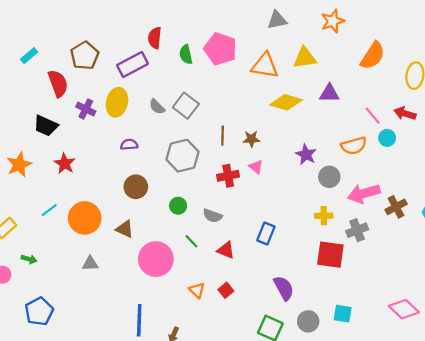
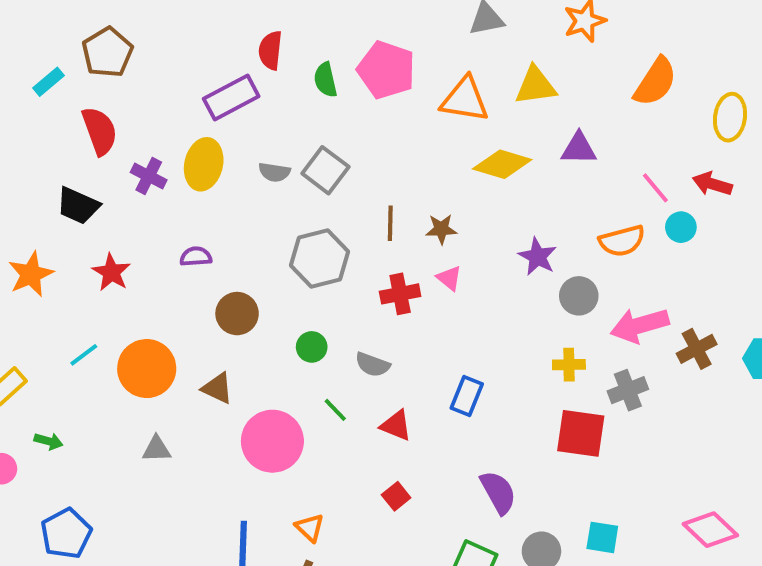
brown pentagon: (85, 56) -> (107, 52), moved
gray semicircle: (157, 107) -> (274, 172), turned -36
purple semicircle: (129, 145) -> (196, 257), moved
orange triangle: (197, 290) -> (310, 528), moved

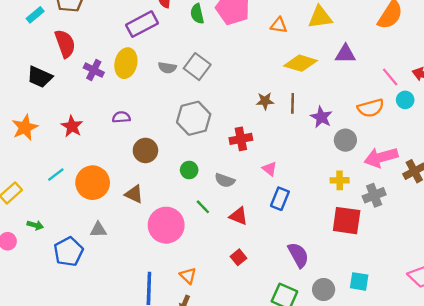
orange triangle: (465, 99) -> (279, 25), size x0.6
black trapezoid: (78, 206) -> (40, 77), moved
brown line: (390, 223) -> (293, 103), moved
pink triangle: (449, 278) -> (270, 169), moved
blue pentagon: (66, 534) -> (68, 252), moved

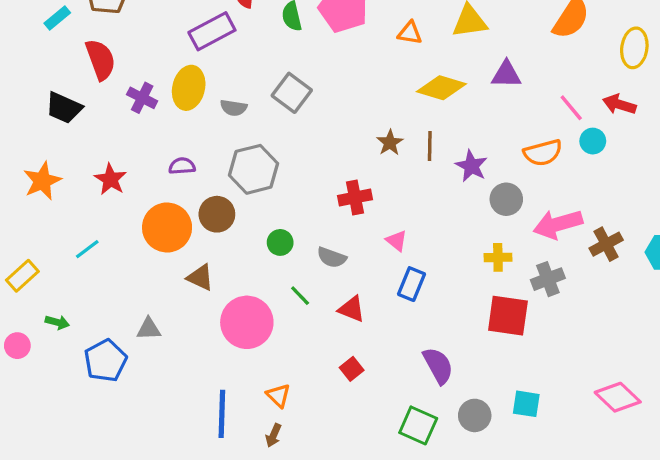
gray semicircle: (167, 68) -> (234, 108), moved
brown star: (265, 101) -> (390, 143), turned -30
gray hexagon: (194, 118) -> (253, 169), moved
orange circle: (93, 183) -> (167, 228), moved

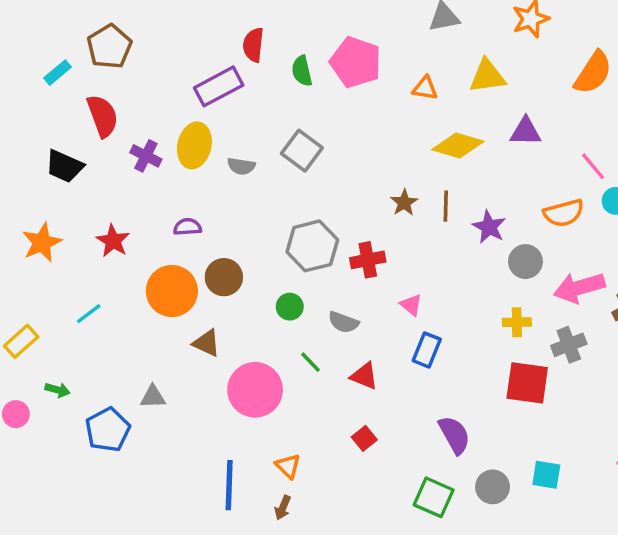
gray hexagon: (253, 169) -> (312, 246), moved

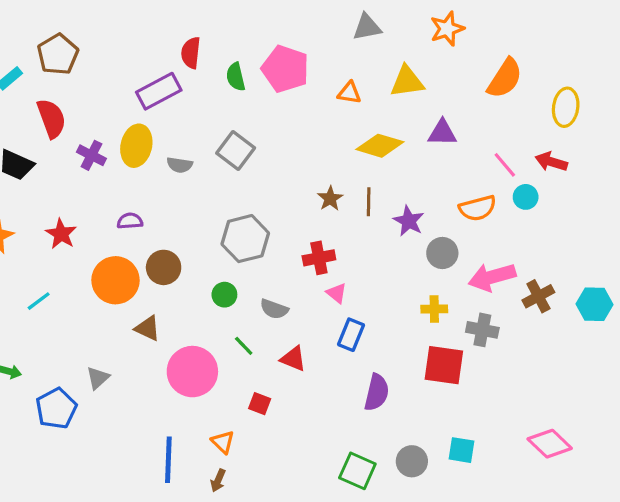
red cross: (368, 260) -> (319, 258), moved
gray cross: (569, 345) -> (482, 330), turned 32
gray triangle: (153, 397) -> (98, 378), turned -40
purple semicircle: (454, 435) -> (377, 392), moved, turned 42
red square: (364, 438) -> (260, 404), moved, turned -30

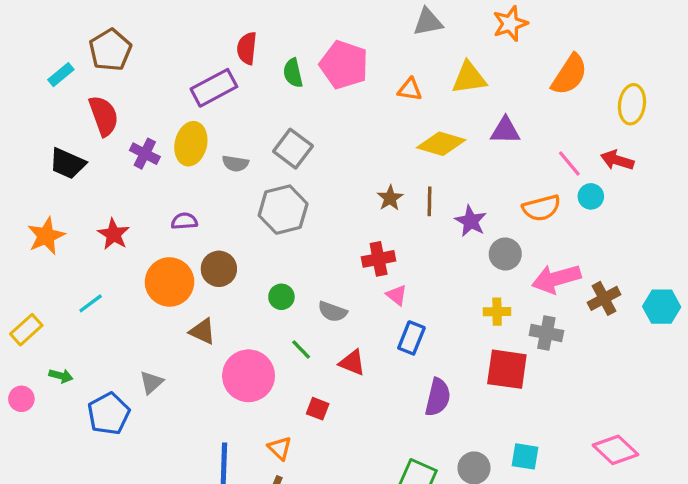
gray hexagon: (245, 239) -> (283, 210), moved

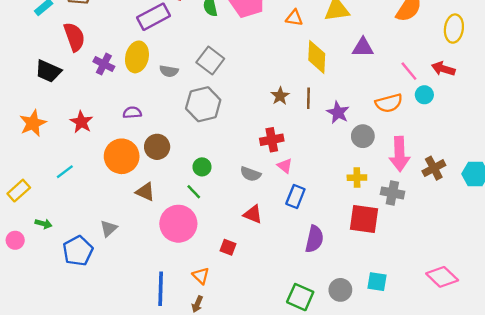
yellow diamond: (441, 144) -> (317, 57), turned 76
pink arrow: (556, 279) -> (400, 154), turned -76
gray semicircle: (332, 312) -> (251, 174), moved
green line: (301, 349) -> (194, 192), moved

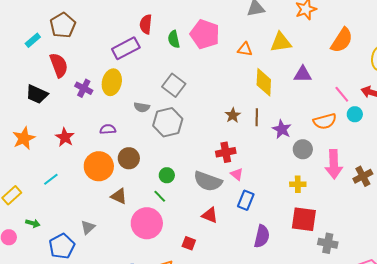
gray semicircle: (169, 71) -> (142, 107), moved
gray semicircle: (251, 174) -> (208, 181), size x1.6
gray cross: (392, 193) -> (328, 243), moved

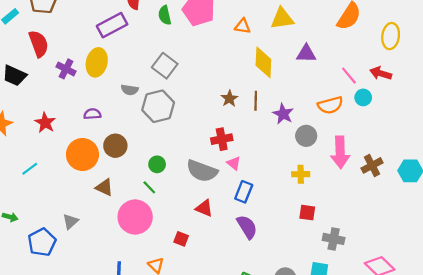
red square: (304, 219) -> (307, 213), size x0.6
purple semicircle: (262, 236) -> (247, 227), moved, turned -45

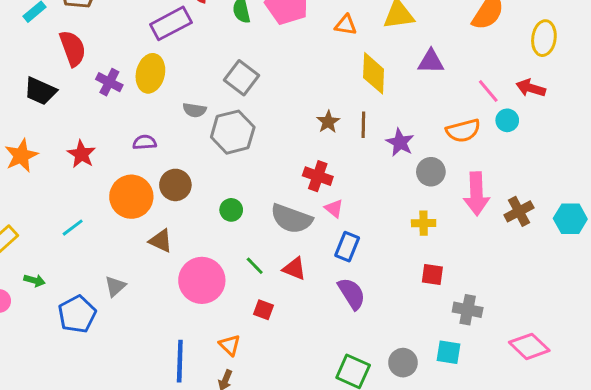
red cross: (222, 139) -> (318, 176), turned 30
cyan line: (30, 169) -> (73, 228), moved
green line: (149, 187) -> (255, 266), moved

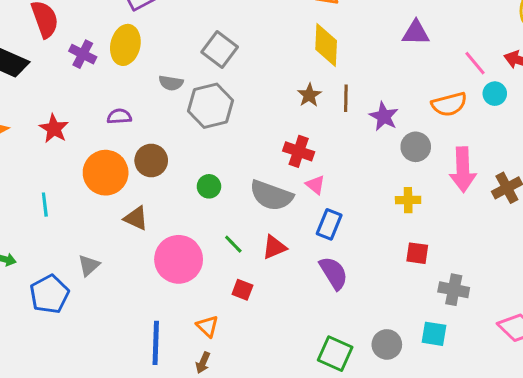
yellow diamond: (374, 73) -> (326, 45), moved
cyan line: (73, 228) -> (45, 205), turned -60
red triangle: (294, 269) -> (274, 247), turned -45

